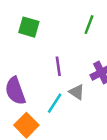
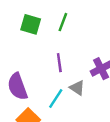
green line: (89, 25) -> (63, 22), moved

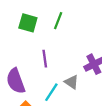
purple line: (59, 63) -> (45, 59), moved

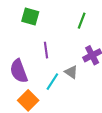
green line: (58, 21) -> (82, 21), moved

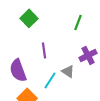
green square: (30, 16) -> (29, 18), turned 30

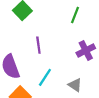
gray triangle: (68, 71) -> (75, 85), moved

